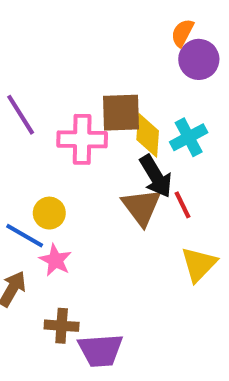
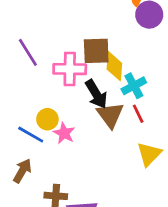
cyan cross: (189, 137) -> (134, 86), moved
black arrow: (156, 176) -> (96, 94), moved
pink star: (55, 260) -> (64, 133), moved

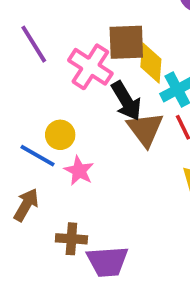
pink cross: (70, 69) -> (90, 67), turned 32
pink star: (64, 133) -> (79, 171), moved

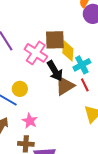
brown triangle: (145, 129) -> (65, 86), turned 35
pink star: (79, 171) -> (30, 121), moved

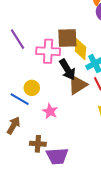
pink cross: (36, 53) -> (48, 51), turned -30
pink star: (30, 121) -> (50, 111), moved

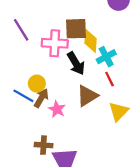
brown triangle: (78, 85) -> (87, 96), moved
brown arrow: (13, 125) -> (41, 98), moved

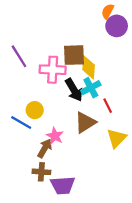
cyan cross: (106, 57) -> (91, 88), moved
brown arrow: (41, 98) -> (45, 148), moved

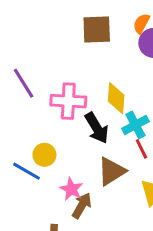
brown square: (74, 55) -> (97, 29), moved
cyan cross: (91, 88) -> (135, 125), moved
brown arrow: (45, 148) -> (82, 206), moved

